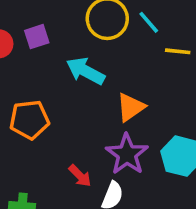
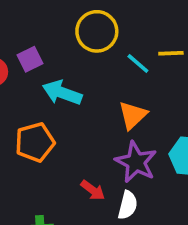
cyan line: (149, 22) -> (138, 64), moved
cyan arrow: (86, 71) -> (62, 93), moved

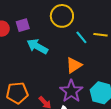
orange pentagon: (35, 142) -> (17, 93), moved

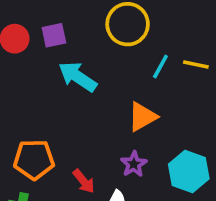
cyan line: (81, 37) -> (160, 66), turned 64
purple star: (71, 91) -> (134, 164), size x0.6

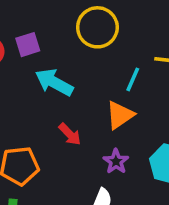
cyan line: (160, 66) -> (133, 79), moved
red arrow: (84, 181) -> (70, 134), moved

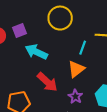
red arrow: (70, 134) -> (47, 82), size x1.5

